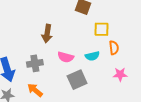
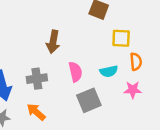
pink semicircle: (66, 57) -> (75, 72), turned -119
pink star: (120, 74) -> (133, 90), moved

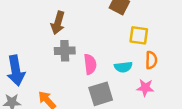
brown arrow: (53, 42) -> (58, 23), moved
gray cross: (37, 79) -> (65, 51), moved

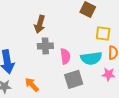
cyan semicircle: (123, 67) -> (91, 58), size x1.5

